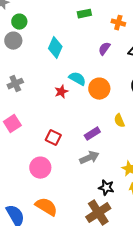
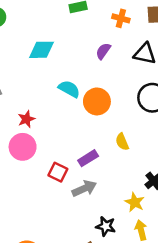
cyan diamond: (55, 48) -> (41, 50), turned 65
red star: (61, 92) -> (26, 119), moved
red square: (53, 138) -> (58, 172), moved
pink circle: (40, 168) -> (23, 147), moved

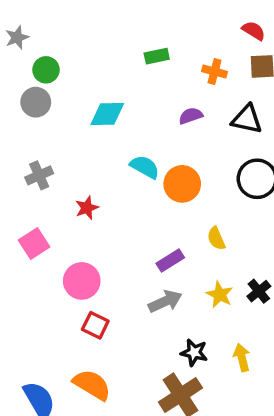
purple semicircle: (103, 51) -> (191, 116), turned 36
pink circle: (23, 147) -> (82, 281), moved
red square: (58, 172) -> (95, 325), moved
yellow star: (135, 202) -> (220, 295), moved

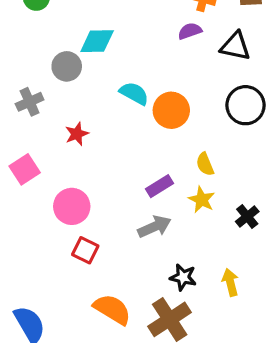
gray circle: (36, 102) -> (67, 66), moved
purple semicircle: (191, 116) -> (190, 31), moved
yellow star: (220, 295) -> (202, 200), moved
orange semicircle: (92, 385) -> (112, 309), moved

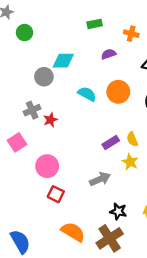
purple semicircle: (190, 31) -> (109, 54), moved
gray cross: (30, 102) -> (32, 110), moved
orange circle: (171, 110) -> (118, 92), moved
purple rectangle: (159, 186) -> (111, 142), moved

